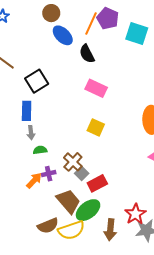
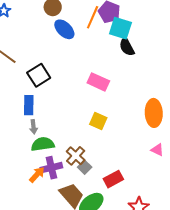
cyan square: (137, 34) -> (120, 28), moved
black semicircle: (87, 54) -> (127, 47), moved
green semicircle: (40, 150) -> (43, 144), size x1.6
purple cross: (49, 174) -> (51, 168), size x1.5
red rectangle: (97, 183) -> (113, 179), moved

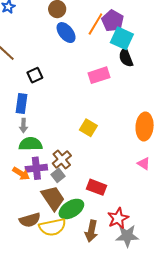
black square: (39, 75) -> (35, 75), size x0.7
pink rectangle: (98, 82) -> (99, 75), moved, turned -50
gray square: (85, 167) -> (58, 175), moved
orange arrow: (37, 175) -> (21, 174), turned 72
red rectangle: (113, 179) -> (97, 187), turned 42

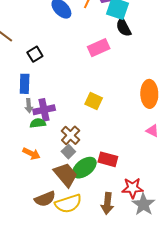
green semicircle: (31, 144) -> (38, 123), size x0.7
purple cross: (36, 168) -> (44, 110), moved
green ellipse: (71, 209) -> (84, 168), moved
red star: (118, 218) -> (133, 188), turned 30
gray star: (127, 236) -> (143, 204), turned -30

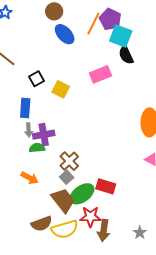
yellow square: (94, 101) -> (61, 89), moved
red star: (133, 188) -> (90, 217), moved
gray star: (143, 204) -> (140, 233), size x0.6

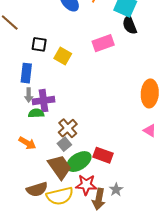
black square: (37, 79) -> (39, 44), turned 35
gray star: (140, 233) -> (116, 190), moved

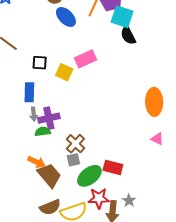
pink rectangle: (103, 43) -> (85, 59), moved
gray square: (64, 144) -> (73, 160), turned 32
brown trapezoid: (60, 167) -> (49, 175), moved

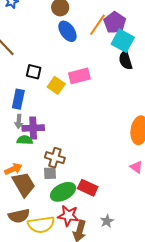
brown cross: (75, 144) -> (55, 158), turned -36
orange arrow: (37, 162) -> (13, 169), turned -60
gray star: (129, 201) -> (107, 221), moved

